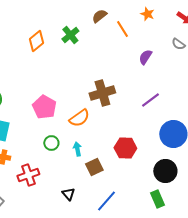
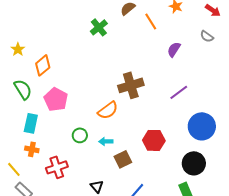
orange diamond: (36, 41) -> (43, 65), moved
pink pentagon: (44, 107) -> (56, 99), moved
cyan arrow: (77, 149) -> (106, 141), turned -80

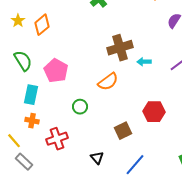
orange diamond: (43, 65) -> (42, 25), moved
brown cross: (131, 85) -> (120, 48), moved
cyan arrow: (106, 141) -> (144, 62), moved

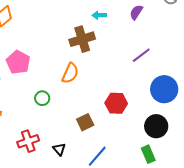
cyan arrow: (144, 62) -> (99, 15), moved
orange semicircle: (108, 82) -> (70, 73), turned -30
red cross: (57, 139) -> (28, 141), moved

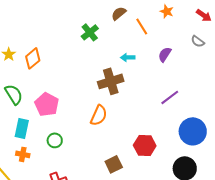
green circle: (42, 98) -> (55, 140), moved

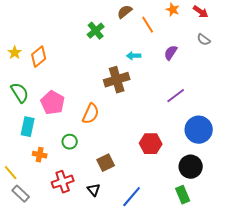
red arrow: (204, 15) -> (201, 12), moved
orange semicircle: (99, 115) -> (91, 114), moved
green circle: (55, 140) -> (70, 142), moved
orange cross: (23, 154) -> (40, 155), moved
brown square: (114, 164) -> (106, 163), moved

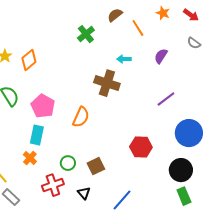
brown cross: (117, 80) -> (107, 83), turned 35
cyan rectangle: (28, 127) -> (37, 135), moved
green circle: (70, 142) -> (68, 163), moved
orange cross: (40, 155) -> (30, 158), turned 32
green rectangle: (183, 195) -> (184, 196), moved

